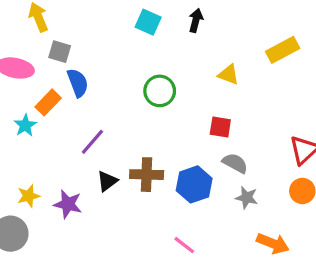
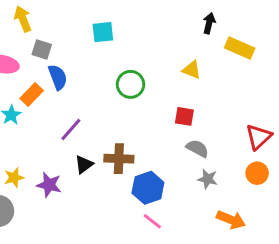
black arrow: (196, 20) -> (209, 23), moved
cyan square: (148, 22) -> (103, 32), moved, turned -30
yellow rectangle: (283, 50) -> (240, 48), turned 52
blue hexagon: (194, 184) -> (148, 188), moved

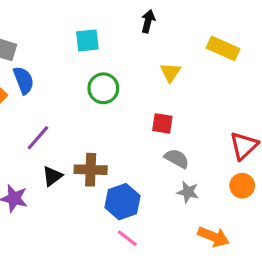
black arrow: (209, 23) -> (148, 21), moved
cyan square: (103, 32) -> (87, 40), moved
yellow triangle: (192, 70) -> (170, 72), turned 42

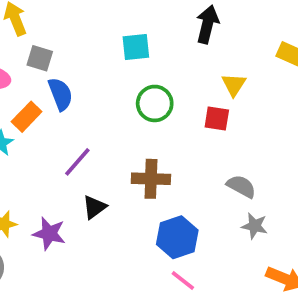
black arrow: (148, 21) -> (207, 24), size x1.4
red square: (162, 123) -> (217, 119), moved
brown cross: (91, 170) -> (151, 179), moved

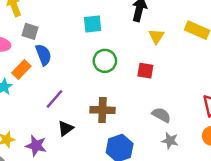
yellow triangle: (234, 85) -> (156, 36), moved

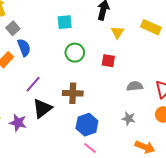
gray square: (30, 31) -> (13, 28), turned 32
gray semicircle: (161, 115) -> (135, 86), moved, turned -35
black triangle: (66, 128) -> (42, 108), size x1.5

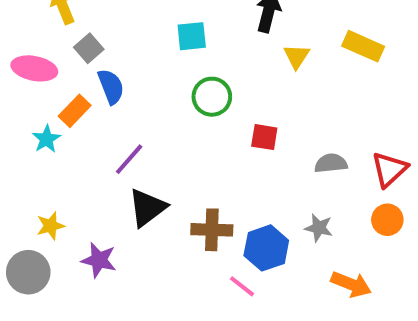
red square: (108, 61) -> (264, 137), moved
brown cross: (73, 93) -> (212, 230), moved
purple star: (18, 123) -> (99, 260), moved
blue hexagon: (87, 125) -> (266, 248), moved

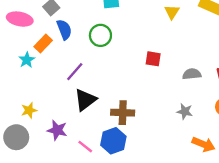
green circle: (212, 97) -> (100, 35), moved
blue hexagon: (266, 248) -> (113, 141), moved
pink line: (242, 286) -> (85, 147), moved

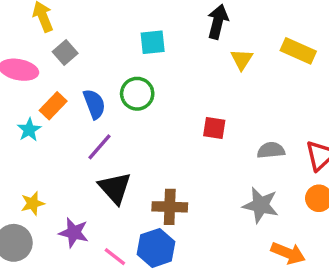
blue semicircle: (64, 30) -> (94, 104), moved
black triangle: (85, 100) -> (115, 188), turned -35
gray star: (185, 111) -> (261, 205), size x1.5

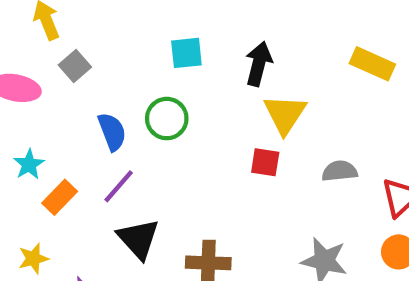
black arrow: (218, 22) -> (259, 64), moved
yellow triangle: (242, 59) -> (285, 114), moved, size x1.5
orange rectangle: (53, 106) -> (60, 197), moved
gray semicircle: (271, 150) -> (340, 171), moved

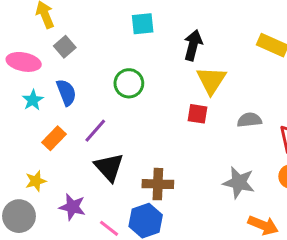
cyan square: (186, 53) -> (143, 24), moved
blue semicircle: (112, 132) -> (66, 92), moved
cyan star: (29, 164) -> (33, 100), moved

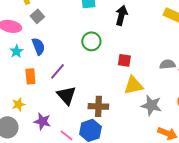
yellow triangle: (211, 80) -> (133, 85), moved, turned 45
green circle: (129, 83) -> (91, 41), moved
gray semicircle: (249, 120) -> (167, 64), moved
orange rectangle: (54, 138) -> (30, 76), turned -49

